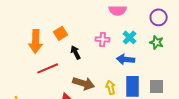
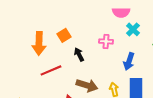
cyan cross: (130, 37) -> (133, 29), moved
blue arrow: (126, 59) -> (129, 61), turned -78

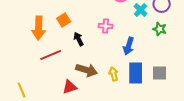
cyan cross: (133, 29) -> (141, 10), moved

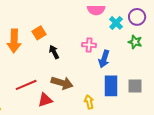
pink cross: (106, 26) -> (89, 45), moved
red line: (51, 55) -> (26, 85), moved
yellow arrow: (114, 74) -> (89, 102), moved

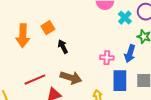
pink cross: (89, 45) -> (107, 58), moved
blue arrow: (104, 59) -> (130, 54), moved

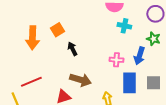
cyan cross: (125, 18) -> (124, 26), moved, turned -32
red line: (35, 80) -> (31, 82), moved

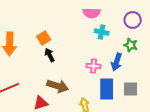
orange square: (57, 30) -> (44, 38), moved

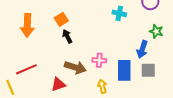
green star: (131, 45) -> (156, 31), moved
blue arrow: (117, 62) -> (142, 49), moved
pink cross: (94, 66) -> (99, 60), moved

